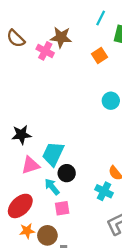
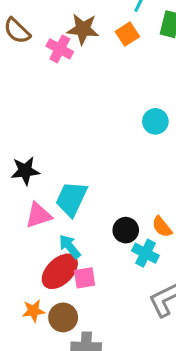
orange square: (99, 55) -> (127, 34), moved
black circle: (67, 173) -> (126, 230), moved
red ellipse: (20, 206) -> (60, 271), moved

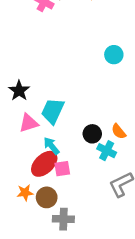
black star: (25, 171) -> (19, 91), turned -30

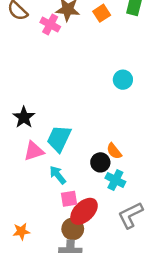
orange semicircle: (119, 131) -> (114, 151), moved
red ellipse: (44, 164) -> (84, 211), moved
orange star: (25, 193) -> (21, 231), moved
brown circle: (47, 197) -> (73, 229), moved

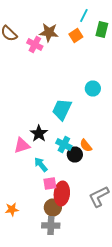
black star: (24, 117) -> (39, 134), moved
cyan trapezoid: (59, 139) -> (62, 110), moved
cyan cross: (115, 180) -> (64, 144), moved
red ellipse: (84, 211) -> (62, 194), turned -40

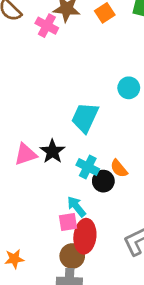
pink triangle: (22, 146) -> (26, 154), moved
cyan arrow: (41, 164) -> (76, 207), moved

